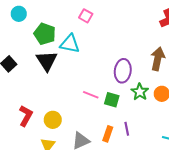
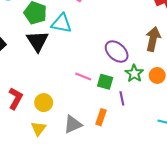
purple ellipse: (123, 71) -> (117, 52), turned -55
purple line: (127, 129) -> (122, 98), moved

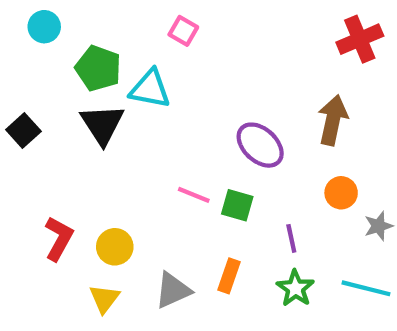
green star: (134, 73) -> (295, 288), moved
purple line: (122, 98) -> (291, 238), moved

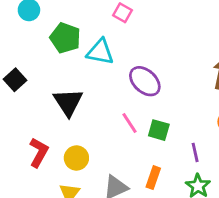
black triangle: (102, 124) -> (68, 102), moved
purple ellipse: (260, 145) -> (145, 81), moved
pink line: (194, 195) -> (129, 123), turned 35

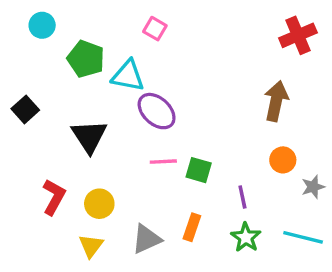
purple ellipse: (145, 81) -> (157, 111), moved
pink line: (129, 123) -> (163, 162), turned -60

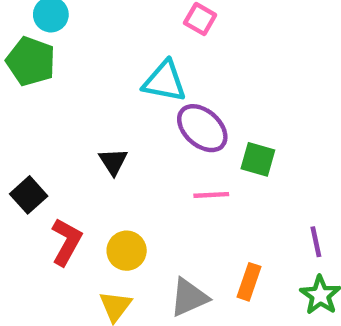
green pentagon: (86, 59) -> (31, 61), moved
black square: (25, 109) -> (29, 195), moved
black triangle: (89, 136) -> (113, 162), size x0.6
green square: (199, 170) -> (258, 159), moved

